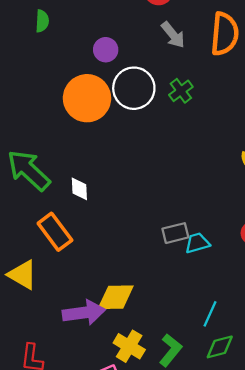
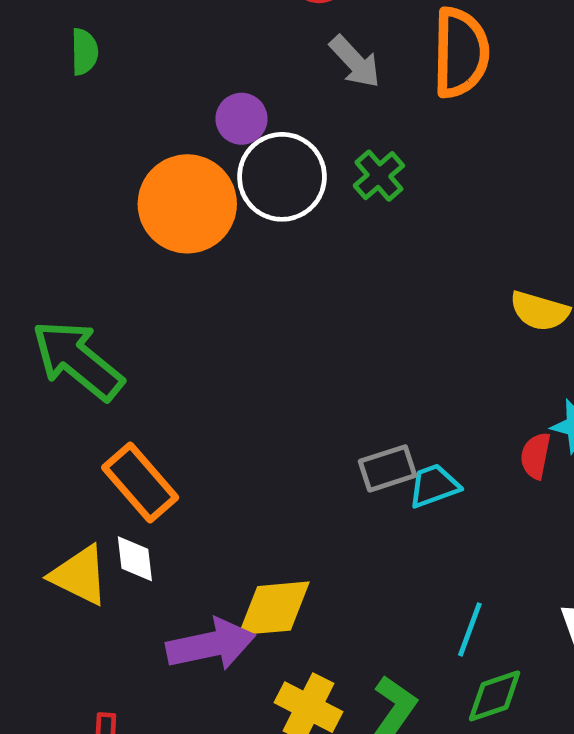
purple circle: (106, 50) -> (242, 119), moved
white diamond: (79, 189) -> (135, 559), moved

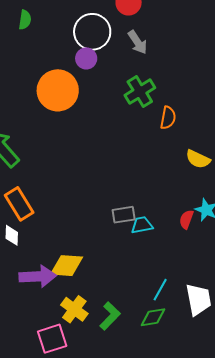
orange semicircle: (461, 53) -> (168, 118), moved, size x0.6
green cross: (379, 176) -> (140, 92), size x1.4
white circle: (282, 177) -> (92, 32), moved
cyan line: (470, 629) -> (160, 290), moved

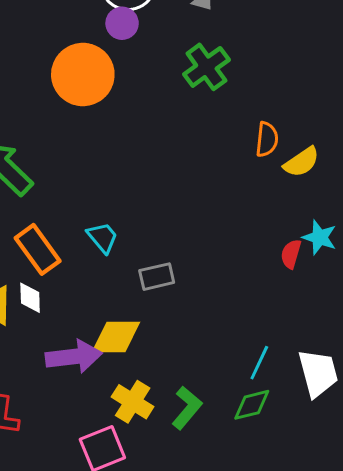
orange semicircle: (168, 118) -> (267, 139), moved
yellow semicircle: (198, 159) -> (301, 162), turned -55
gray rectangle: (124, 215) -> (157, 277), moved
cyan trapezoid: (142, 225) -> (102, 237), moved, turned 65

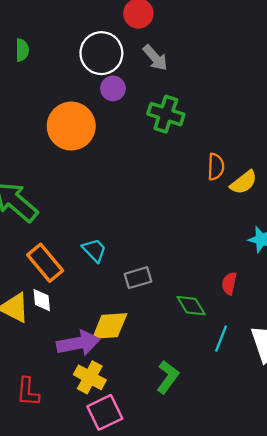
purple circle: (122, 23) -> (113, 88), moved
green cross: (206, 67) -> (166, 114), turned -32
red semicircle: (291, 254) -> (229, 283), moved
yellow cross: (133, 402) -> (90, 377), moved
green diamond: (252, 405) -> (191, 306), moved, turned 76

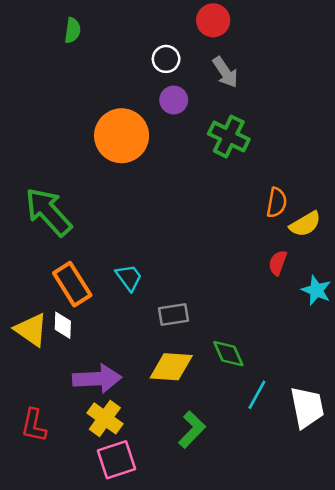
green semicircle: (22, 50) -> (72, 30), moved
white circle: (101, 53) -> (166, 59), size x0.6
red semicircle: (229, 283) -> (278, 263), moved
yellow diamond: (110, 326) -> (171, 367), moved

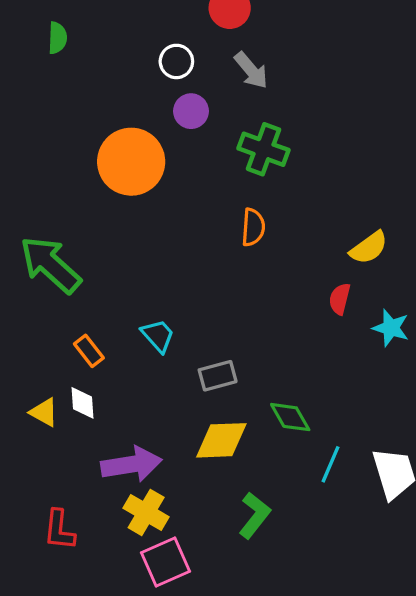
orange semicircle: (277, 203) -> (253, 227), moved
orange rectangle: (72, 284) -> (89, 351), size x0.6
yellow triangle: (31, 330) -> (44, 412), size x0.7

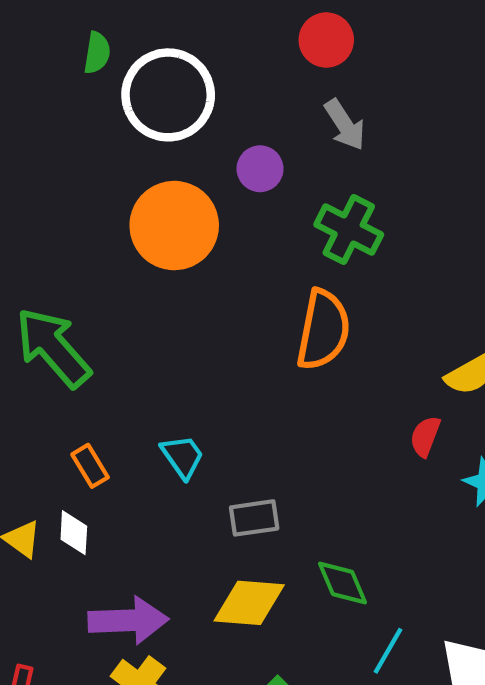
white circle: (176, 61) -> (168, 95), moved, size x2.0
orange semicircle: (253, 227) -> (323, 330), size x1.6

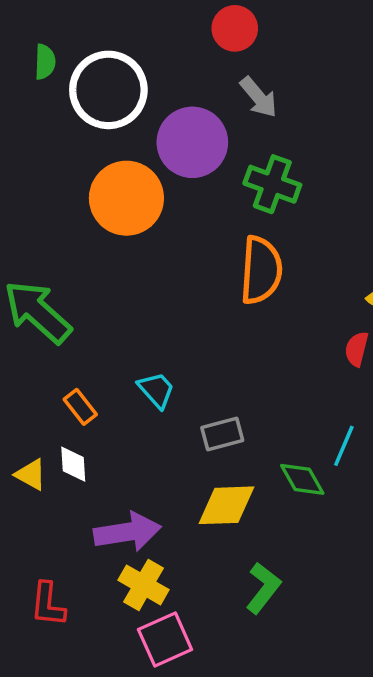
purple circle: (260, 169) -> (192, 142), size x1.8
cyan line: (388, 651) -> (344, 446), moved

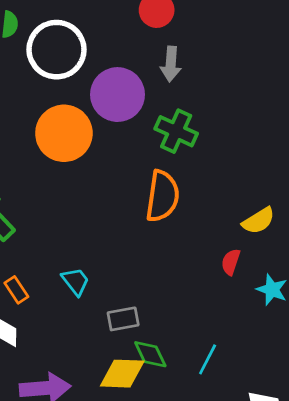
gray arrow: (259, 97) -> (171, 64), turned 40
cyan line: (344, 446) -> (208, 359), moved
green diamond: (302, 479) -> (150, 354), moved

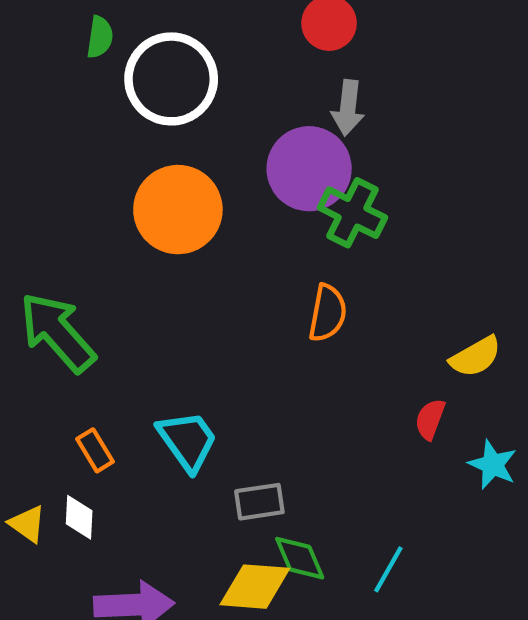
purple circle: (118, 95) -> (309, 169), moved
orange semicircle: (162, 196) -> (328, 313), size x0.7
cyan trapezoid: (76, 281) -> (187, 441), size x1.4

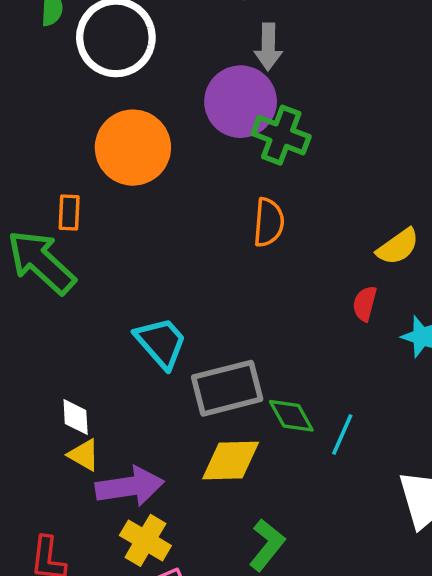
orange rectangle: (95, 450) -> (69, 212), moved, turned 40
gray rectangle: (259, 502) -> (227, 388), size x1.6
yellow triangle: (27, 524) -> (84, 455), moved
green diamond: (300, 558) -> (291, 416), moved

